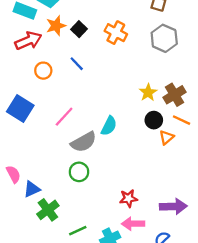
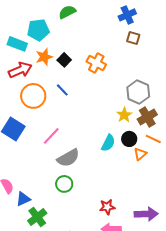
gray hexagon: (164, 38) -> (138, 92), moved
orange circle: (43, 71) -> (33, 96), size x1.6
cyan semicircle: (109, 126) -> (108, 143), moved

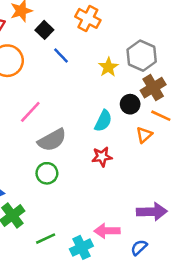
black square: (64, 60) -> (44, 30), moved
blue line: (62, 90) -> (61, 56), moved
yellow star: (124, 115) -> (108, 67), moved
black circle: (129, 139) -> (130, 104), moved
red star: (107, 207) -> (102, 157), moved

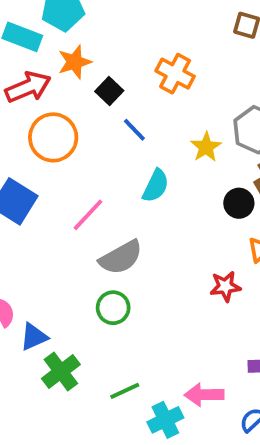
cyan semicircle: (103, 121) -> (156, 186), moved
red star: (102, 157) -> (225, 286), moved
green line: (46, 239) -> (125, 391), moved

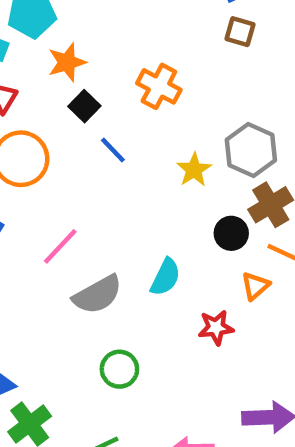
orange star: (74, 62) -> (67, 62), moved
cyan semicircle: (156, 186) -> (165, 277), moved
green circle: (113, 308) -> (119, 369), moved

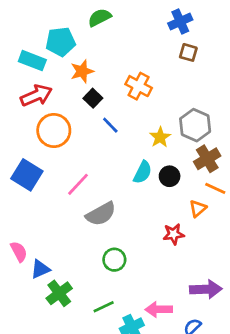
black circle: (231, 233) -> (170, 176), moved
cyan semicircle: (165, 277) -> (143, 172), moved

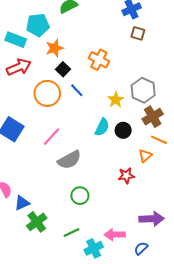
orange circle: (54, 130) -> (47, 93), moved

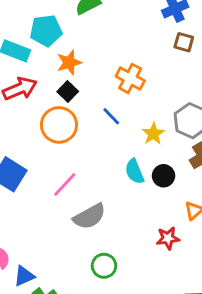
black square: (63, 69) -> (68, 92), moved
blue line: (77, 90) -> (111, 116), moved
cyan semicircle: (102, 127) -> (134, 171), turned 132

